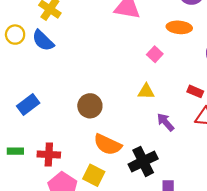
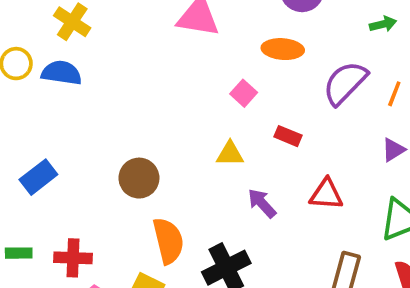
blue semicircle: (43, 41) -> (62, 73), turned 145
red rectangle: (195, 91) -> (288, 136), moved
orange semicircle: (108, 145) -> (168, 241), turned -128

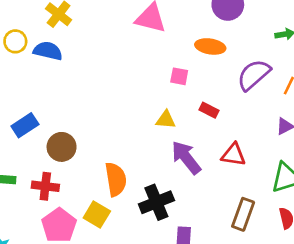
pink square: (244, 93) -> (179, 76), turned -36
brown circle: (139, 178) -> (62, 147), moved
purple arrow: (262, 203) -> (186, 158), size x1.5

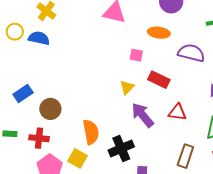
purple semicircle: (254, 75) -> (191, 53), turned 56
red rectangle: (209, 110) -> (159, 80), size x1.5
yellow triangle: (166, 120) -> (127, 87), turned -49

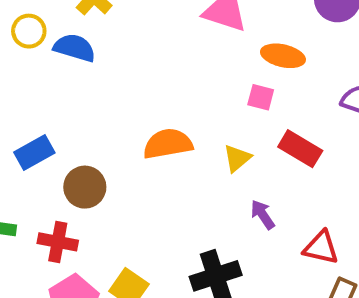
orange ellipse: (159, 33) -> (283, 56), moved
red triangle: (177, 112) -> (321, 248), moved
purple arrow: (143, 115) -> (263, 215), size x0.6
orange semicircle: (91, 132) -> (168, 144), moved, turned -95

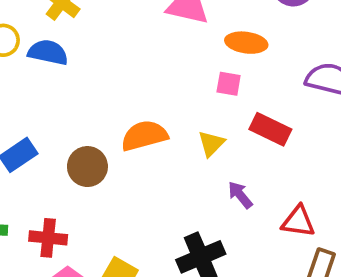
brown circle: (85, 187) -> (87, 167), moved

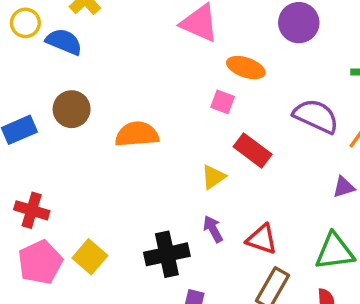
yellow triangle: (211, 144) -> (213, 177), moved
brown circle: (87, 167) -> (72, 109), moved
purple arrow: (240, 195) -> (213, 229), moved

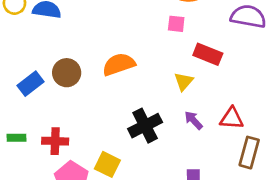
brown circle: (72, 109) -> (67, 73), moved
black cross: (167, 254) -> (145, 126), moved

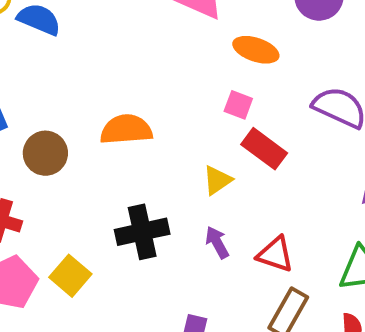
pink square: (176, 24) -> (238, 105), moved
brown circle: (67, 73) -> (45, 153), moved

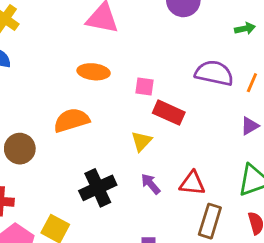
orange ellipse: (256, 50) -> (94, 72), moved

